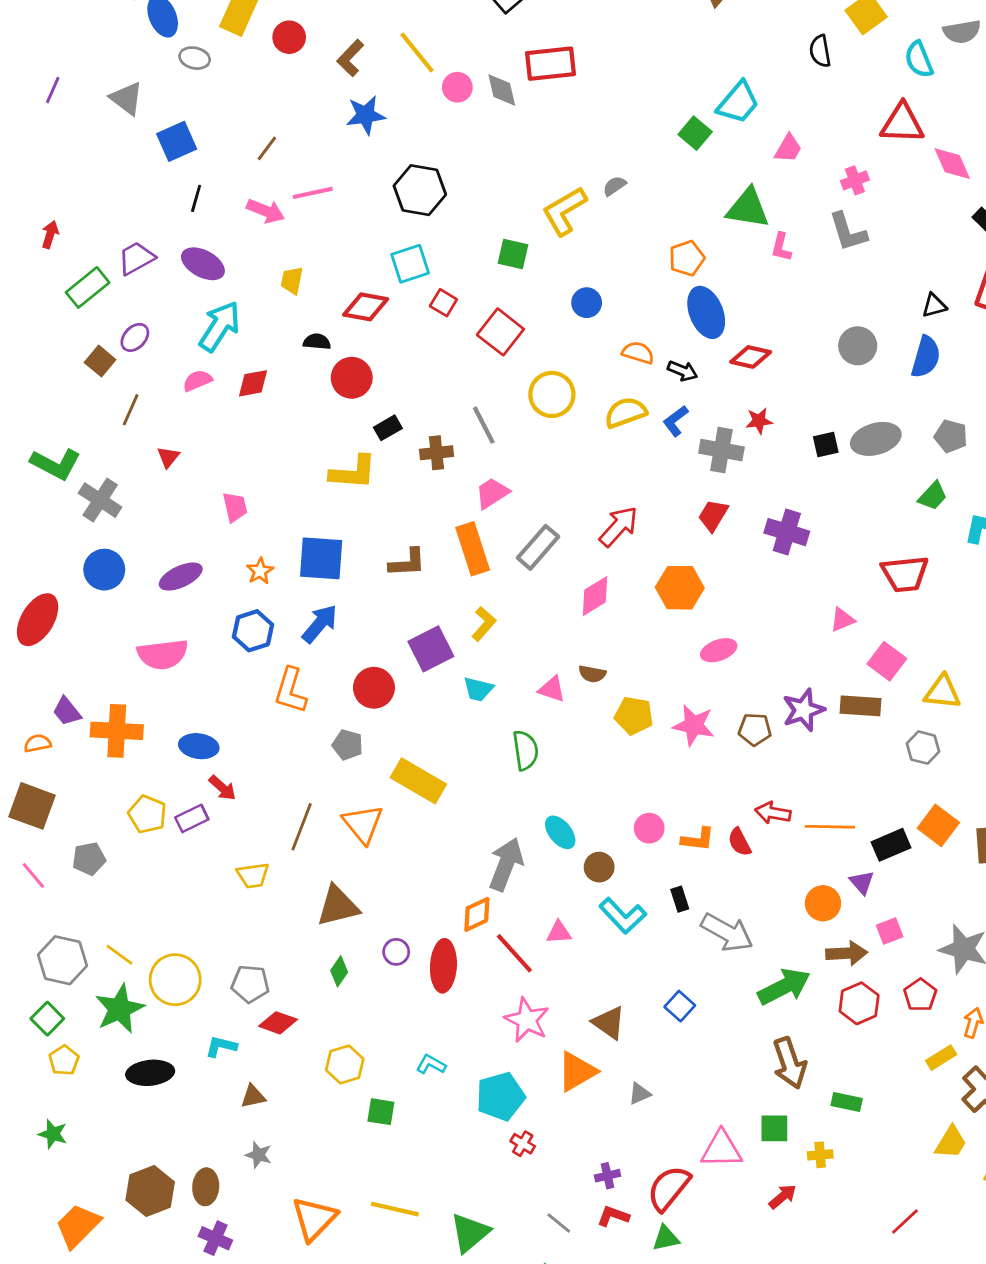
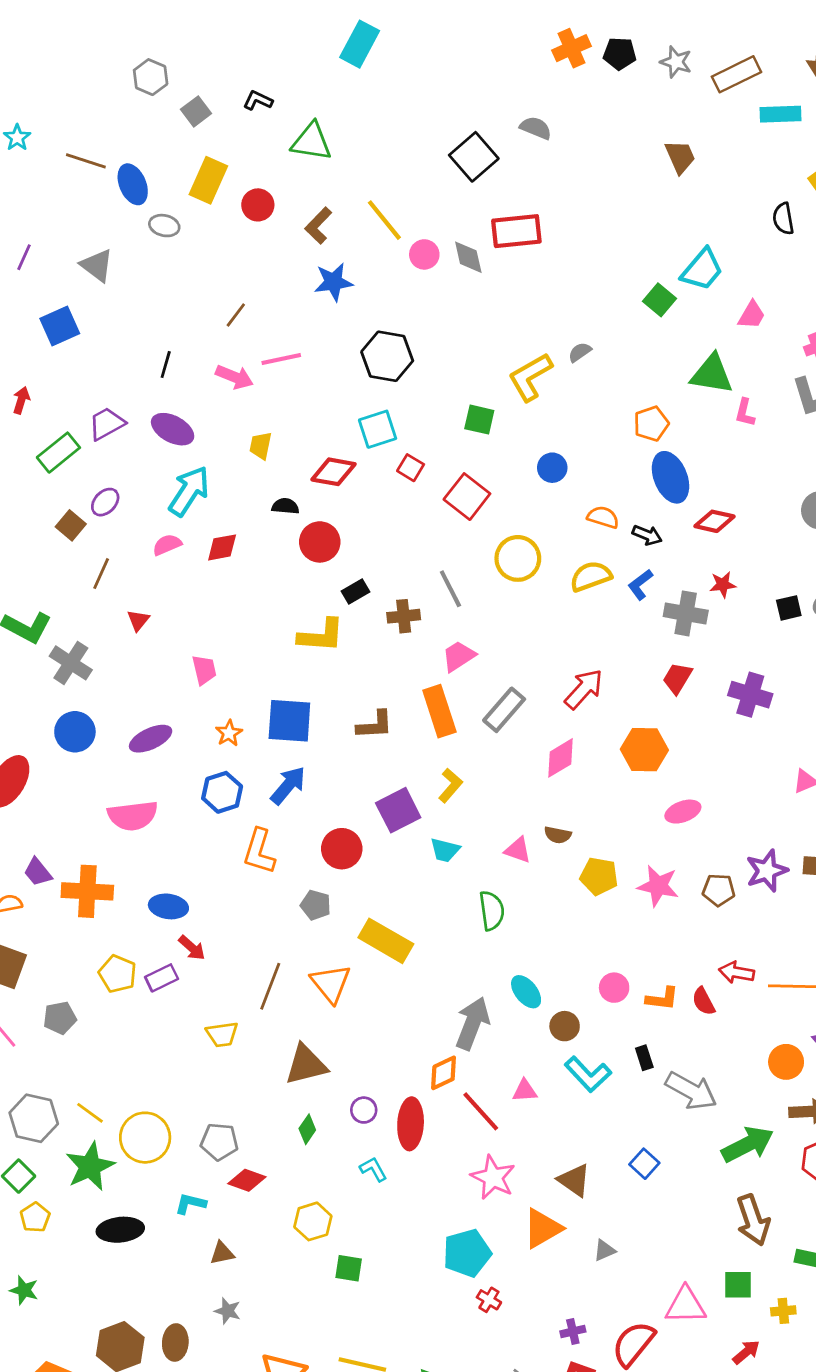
blue square: (177, 141) -> (60, 326), moved
cyan L-shape: (431, 1064) -> (373, 1169), moved, turned 32

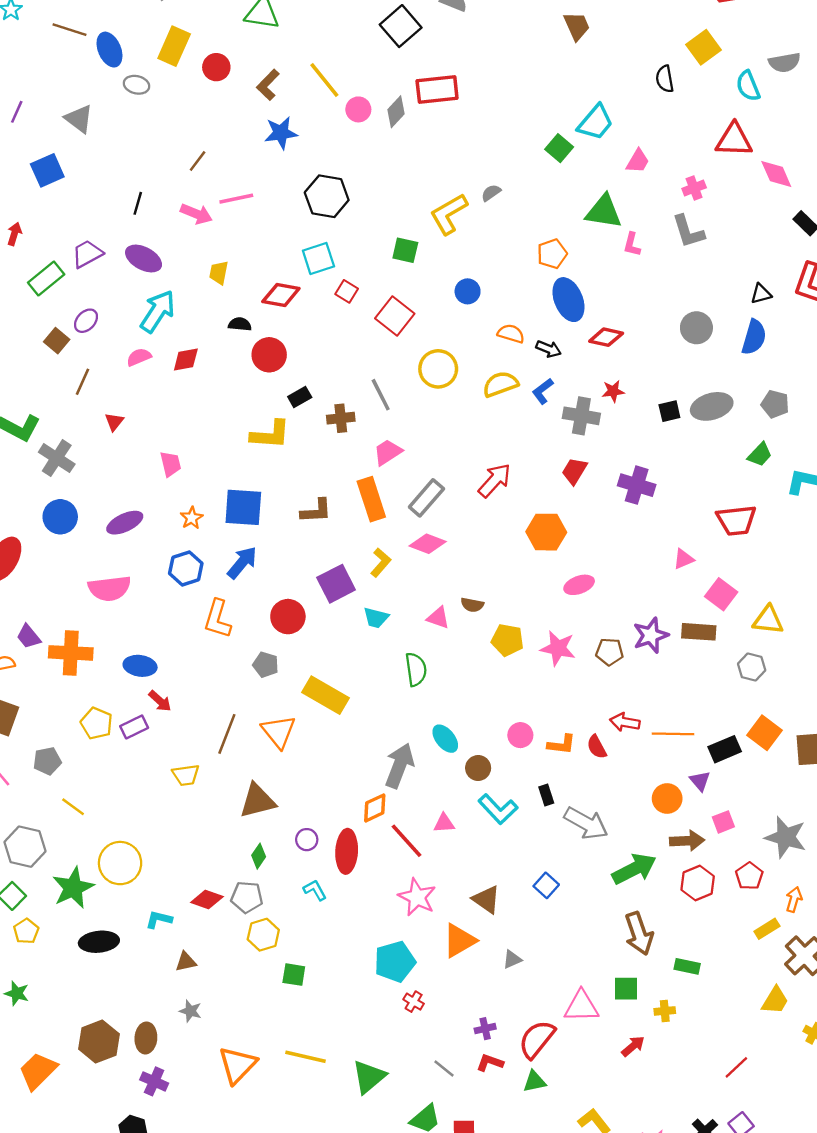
gray diamond: (468, 257) -> (396, 112), turned 56
pink diamond: (560, 758) -> (428, 544), moved, turned 52
yellow line: (90, 1113) -> (73, 807), moved
gray pentagon: (219, 1142) -> (247, 897), moved

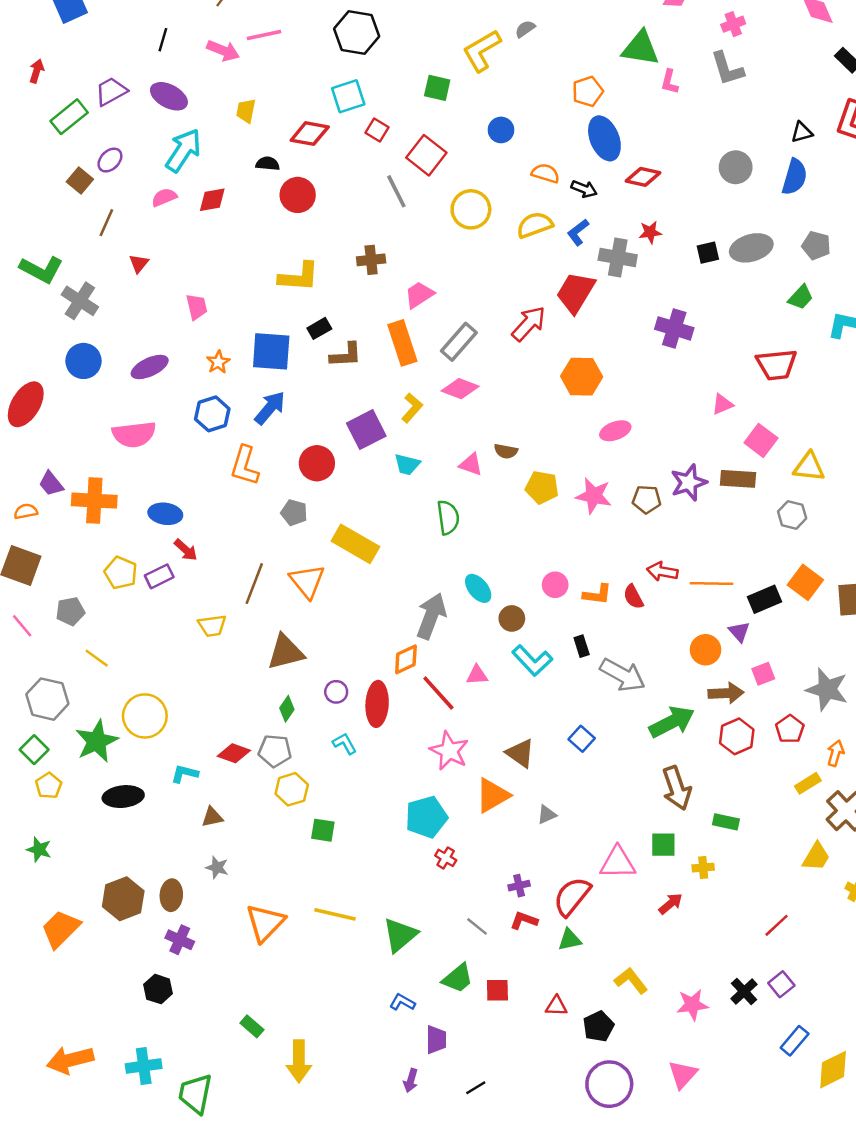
gray line: (381, 395) -> (396, 191), moved
black rectangle: (300, 397) -> (319, 328), moved
red trapezoid: (574, 471) -> (576, 292), moved, size x1.5

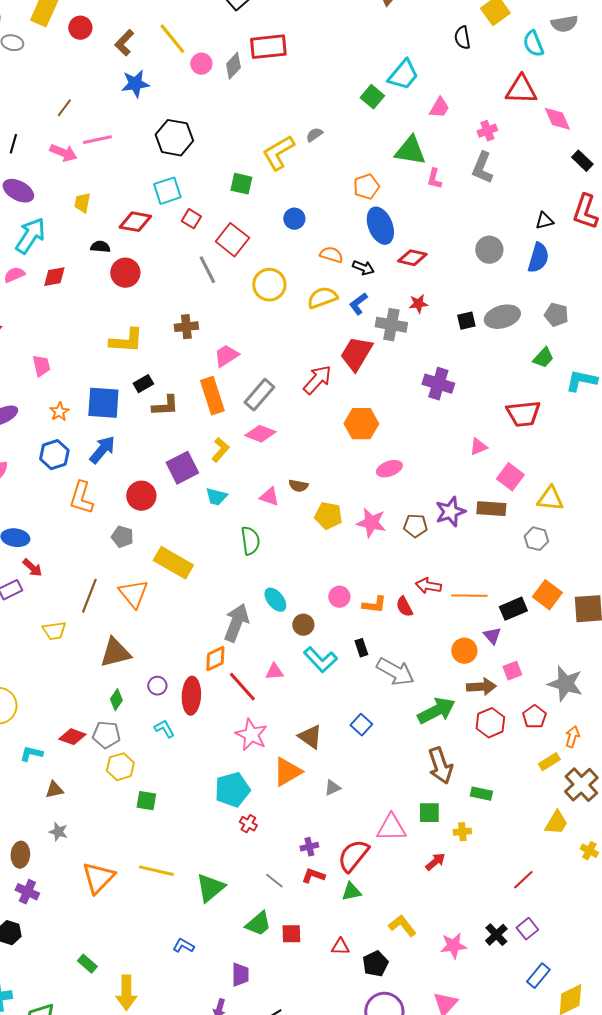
gray L-shape: (727, 69) -> (482, 168), turned 40
blue L-shape: (402, 1002) -> (183, 946), moved

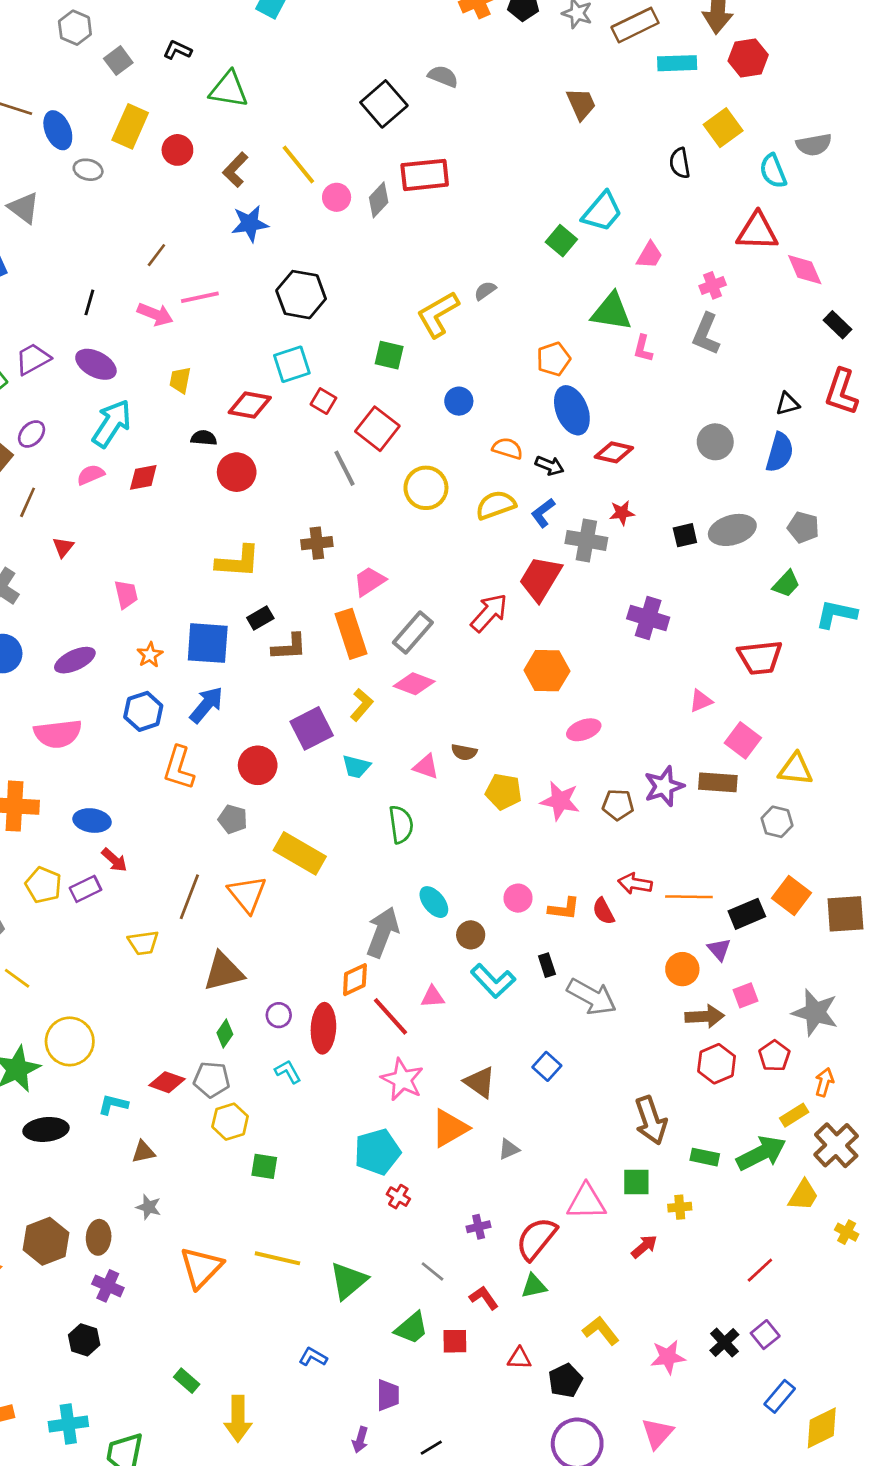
green arrow: (436, 711) -> (761, 1153), moved
red L-shape: (313, 876) -> (484, 1298), moved, turned 35

